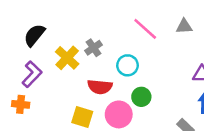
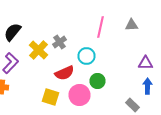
pink line: (145, 29) -> (100, 27), turned 60
red semicircle: (100, 87) -> (64, 73), turned -30

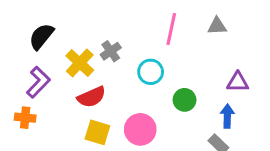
red semicircle: (64, 73) -> (92, 97), moved
green circle: (98, 81) -> (185, 100), moved
blue arrow: (148, 86) -> (227, 116), moved

